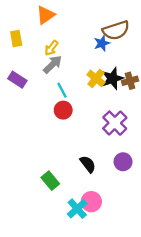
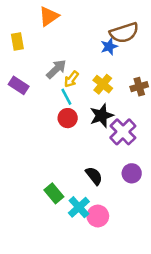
yellow arrow: (51, 48) -> (71, 79), moved
black star: (112, 78) -> (102, 116), moved
cyan cross: (77, 209) -> (79, 207), moved

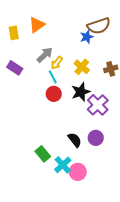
orange triangle: (49, 16) -> (37, 25), moved
purple circle: (132, 173) -> (96, 138), moved

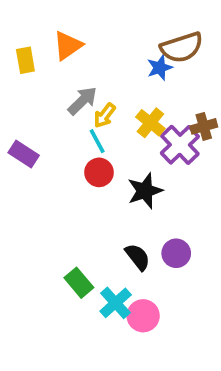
purple rectangle: (15, 68) -> (24, 154), moved
black star: (81, 92) -> (145, 191), moved
purple cross: (98, 105) -> (180, 145), moved

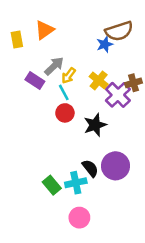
purple rectangle: (24, 154) -> (35, 80), moved
purple circle: (176, 253) -> (116, 166), size x1.5
cyan cross: (116, 303) -> (76, 183), moved, turned 30
pink circle: (143, 316) -> (79, 218), moved

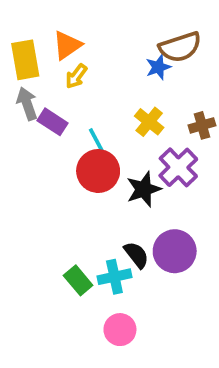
yellow rectangle: (17, 40) -> (25, 60), size x1.5
gray arrow: (54, 66) -> (27, 104), moved, turned -65
yellow arrow: (69, 76) -> (76, 76), moved
purple cross: (118, 95) -> (178, 167), moved
red circle: (65, 113) -> (98, 171), size x1.5

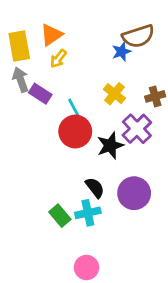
black semicircle: (136, 255) -> (95, 188), moved
pink circle: (120, 330) -> (86, 267), moved

